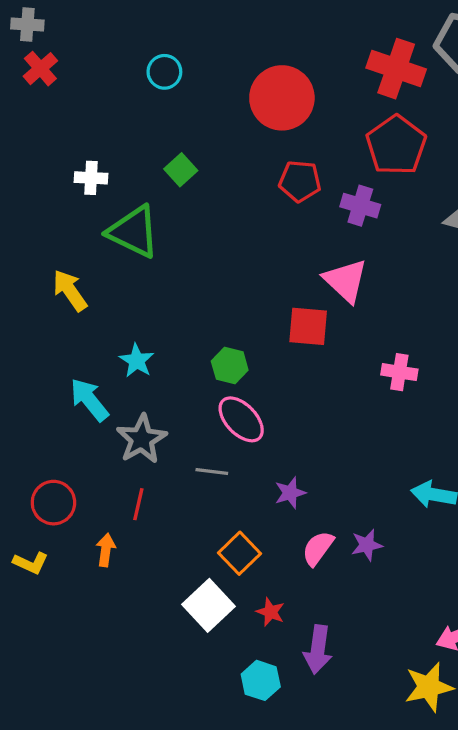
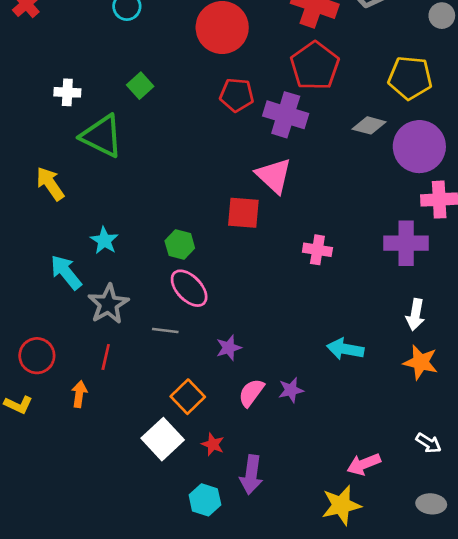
purple cross: (360, 206) -> (286, 115), size x1.4

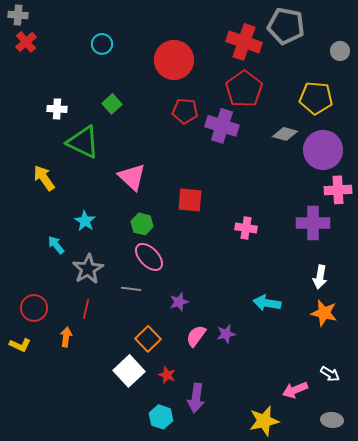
pink triangle: (274, 176) -> (132, 177), moved
cyan arrow: (66, 272) -> (56, 245), size x0.7
pink arrow: (364, 464) -> (295, 390), moved

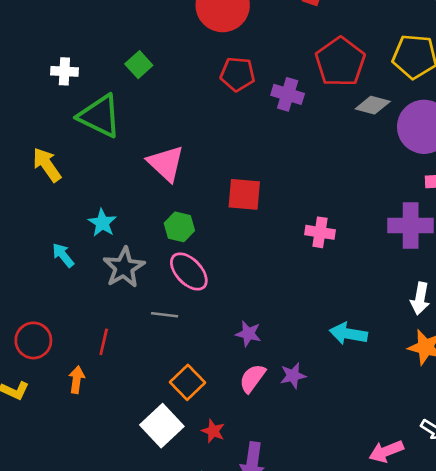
red pentagon: (244, 89) -> (340, 62), moved
purple cross: (222, 126) -> (288, 94), size x0.7
gray star: (88, 269) -> (124, 267), moved
purple star: (179, 302) -> (248, 334), moved, turned 30

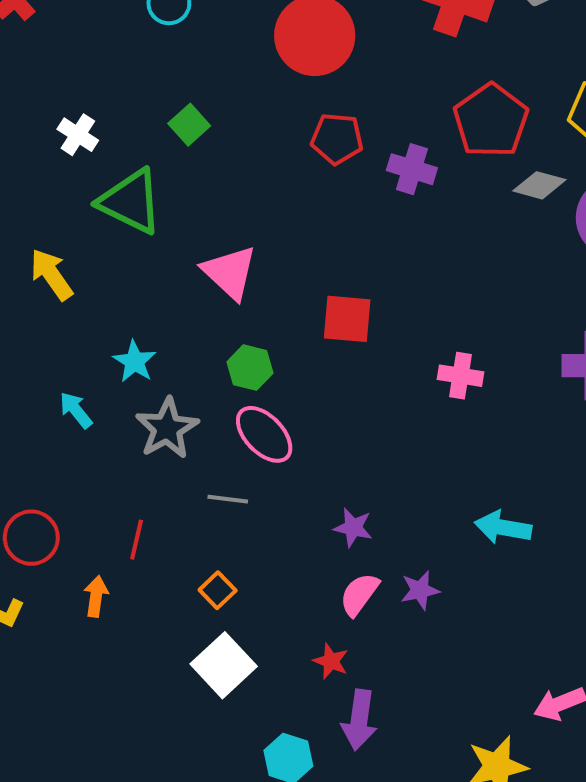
white cross: (64, 71) -> (78, 135), turned 30
orange square: (187, 382) -> (218, 590), moved, size x0.7
red star: (213, 431) -> (331, 661), moved

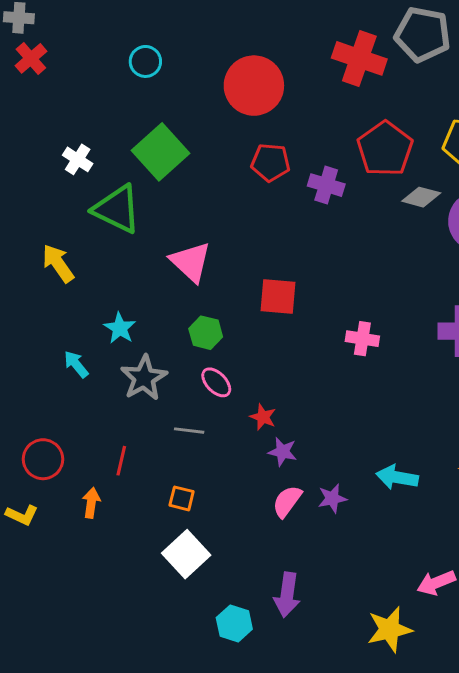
green square: (189, 125) -> (160, 152), size x1.8
pink ellipse: (264, 434) -> (216, 382), size x0.7
cyan arrow: (503, 528) -> (397, 477), moved
orange square: (218, 590) -> (182, 498), turned -32
red star: (331, 661) -> (263, 417), moved

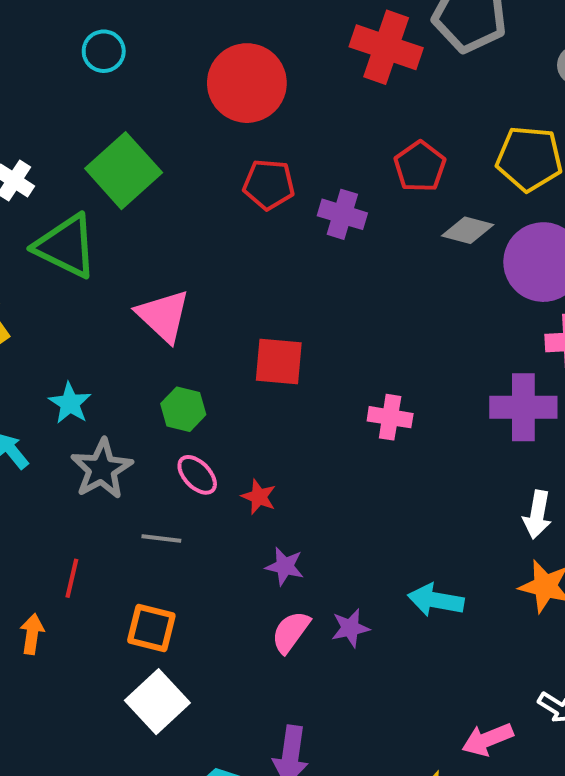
red pentagon: (385, 149) -> (420, 167), size x0.7
red star: (263, 417) -> (259, 497), moved
orange square: (182, 498) -> (151, 628), size x1.4

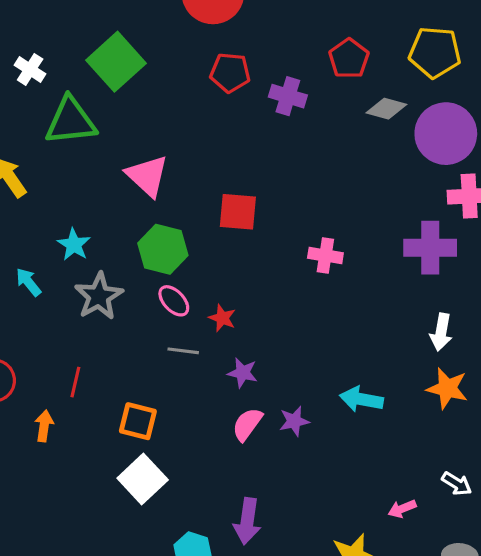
green triangle: (66, 246) -> (71, 121), turned -32
green hexagon: (183, 409) -> (163, 249), size x1.4
gray line: (161, 539) -> (183, 351), moved
pink arrow: (488, 739) -> (402, 509), size x0.7

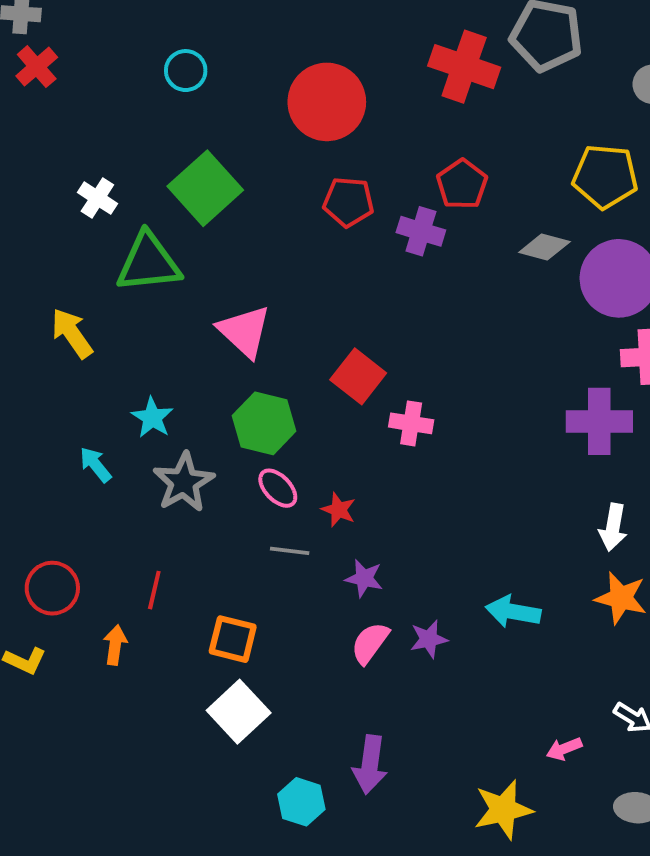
red pentagon: (349, 59) -> (462, 184), moved
red square: (238, 212) -> (358, 376), turned 33
pink cross: (325, 255) -> (411, 423), moved

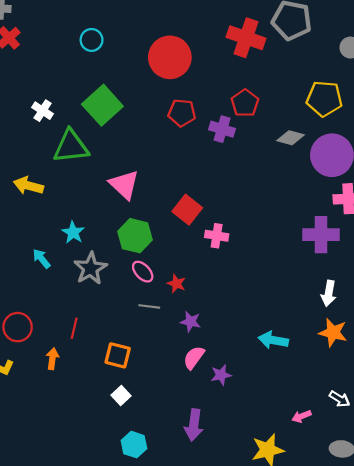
yellow arrow: (72, 333) -> (28, 186), turned -40
purple star: (429, 639) -> (221, 375), moved
white square: (239, 712) -> (121, 396), size x0.6
cyan hexagon: (301, 802) -> (134, 445), moved

